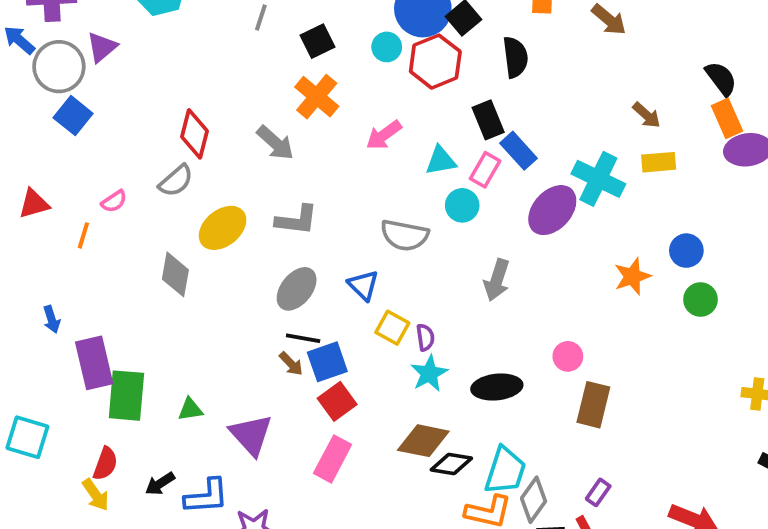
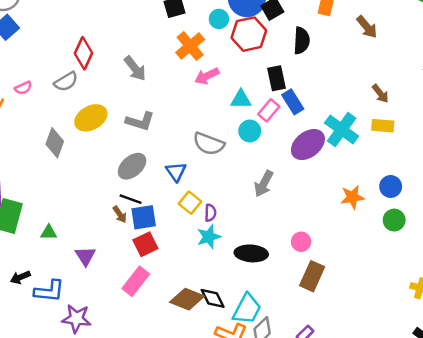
orange cross: (317, 97) -> (190, 46), moved
purple triangle: (251, 435) -> (85, 256), size x0.7
brown diamond: (423, 441) -> (187, 299), moved
black diamond: (451, 464) -> (213, 298), turned 44

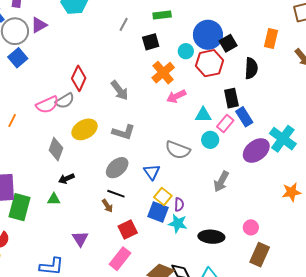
pink semicircle: (23, 88) -> (47, 105), moved, size x1.6
blue square: (144, 217) -> (158, 212), moved, turned 30
green triangle: (49, 232) -> (54, 199), moved
cyan star: (209, 237) -> (178, 223), turned 30
black arrow: (20, 277) -> (66, 179), moved

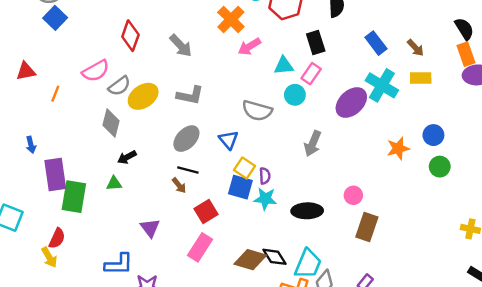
gray semicircle: (65, 101) -> (119, 86), moved
blue rectangle: (244, 117) -> (376, 43), moved

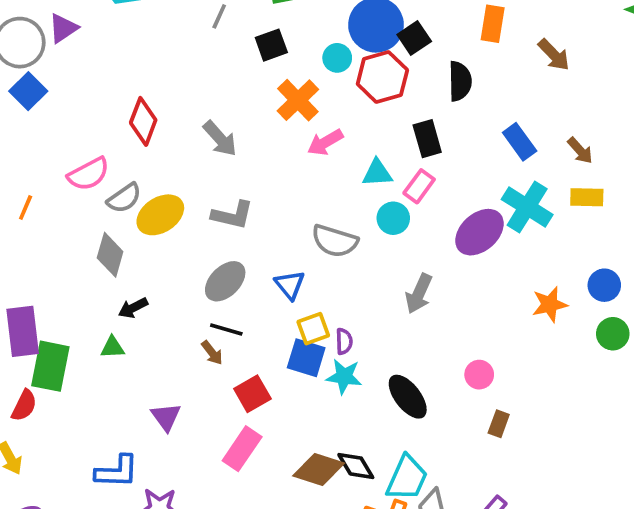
yellow square: (245, 168) -> (313, 329), turned 35
black ellipse: (307, 211) -> (408, 397), turned 52
brown rectangle: (367, 227) -> (499, 424), size x0.6
red semicircle: (57, 238) -> (24, 405), moved

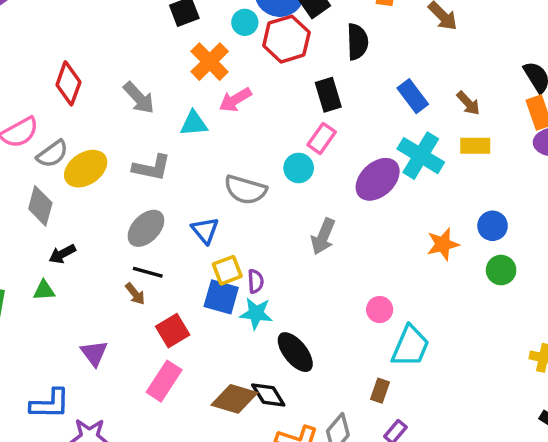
cyan triangle: (377, 173) -> (194, 124), moved
black ellipse: (408, 397) -> (295, 352), moved
brown rectangle: (499, 424) -> (380, 391), moved
cyan trapezoid: (407, 478) -> (410, 346), moved

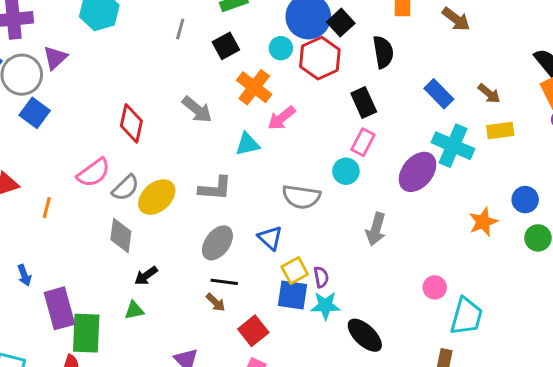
gray arrow: (139, 98) -> (197, 109), moved

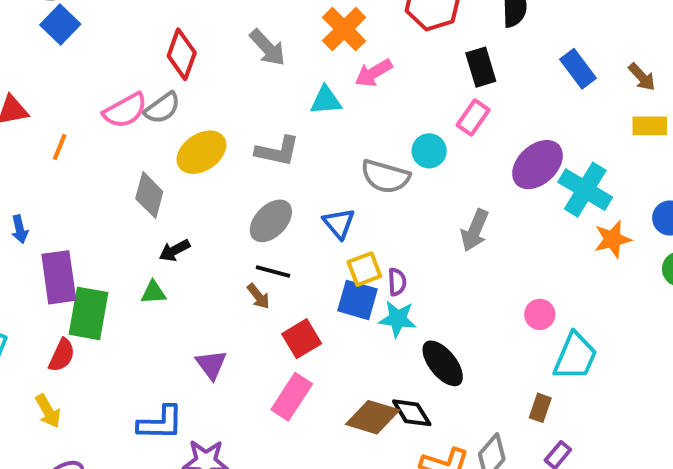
cyan cross: (453, 146) -> (585, 190), moved
cyan circle: (346, 171) -> (429, 151), moved
gray semicircle: (125, 188) -> (162, 108), moved

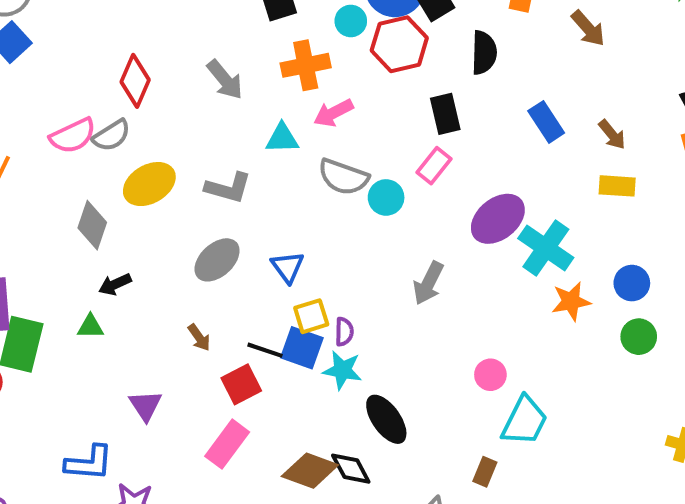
orange cross: (344, 29) -> (306, 65), turned 30
gray semicircle: (385, 176) -> (343, 177), moved
black line: (273, 272) -> (265, 350), moved

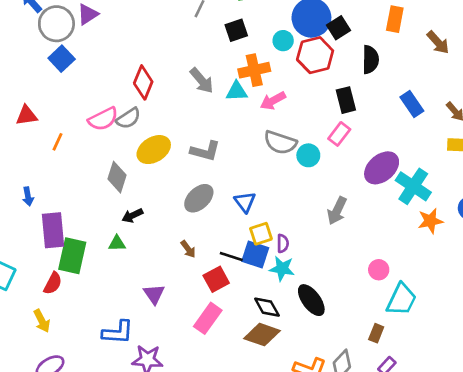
cyan triangle: (282, 138) -> (237, 91), moved
black diamond: (351, 469) -> (267, 307), moved

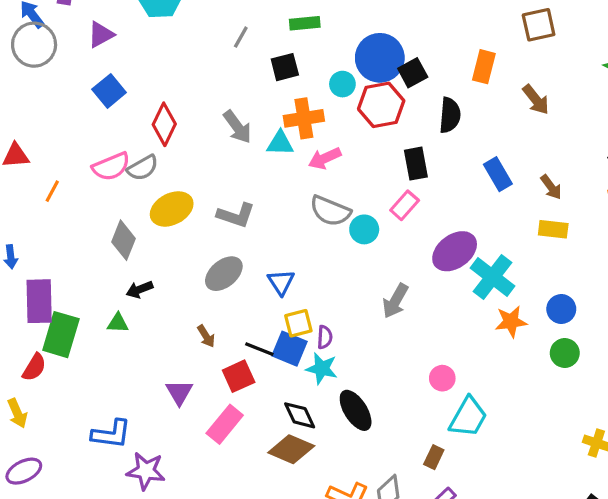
gray circle: (56, 24) -> (34, 45), moved
blue square: (62, 59) -> (109, 91), moved
purple triangle: (154, 294) -> (179, 392), moved

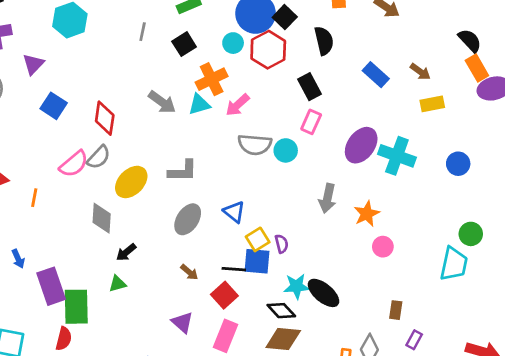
orange star: (511, 322) -> (367, 214), moved
green circle: (565, 353) -> (471, 234), moved
cyan star: (322, 368) -> (297, 286), moved
cyan trapezoid: (468, 417) -> (454, 264), moved

